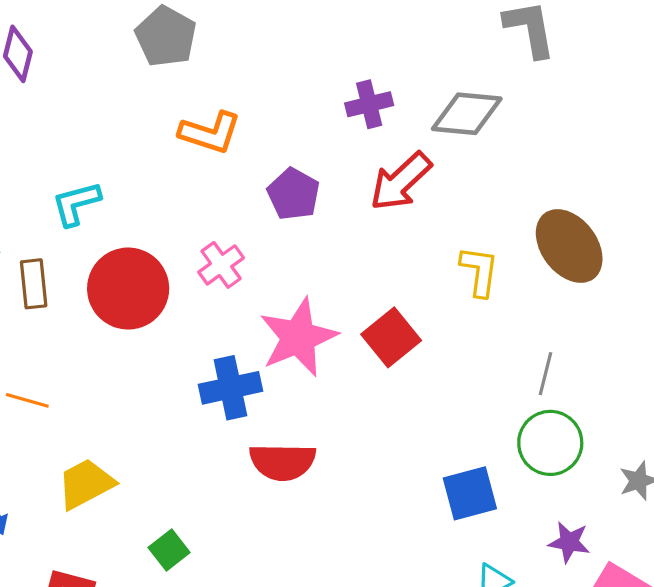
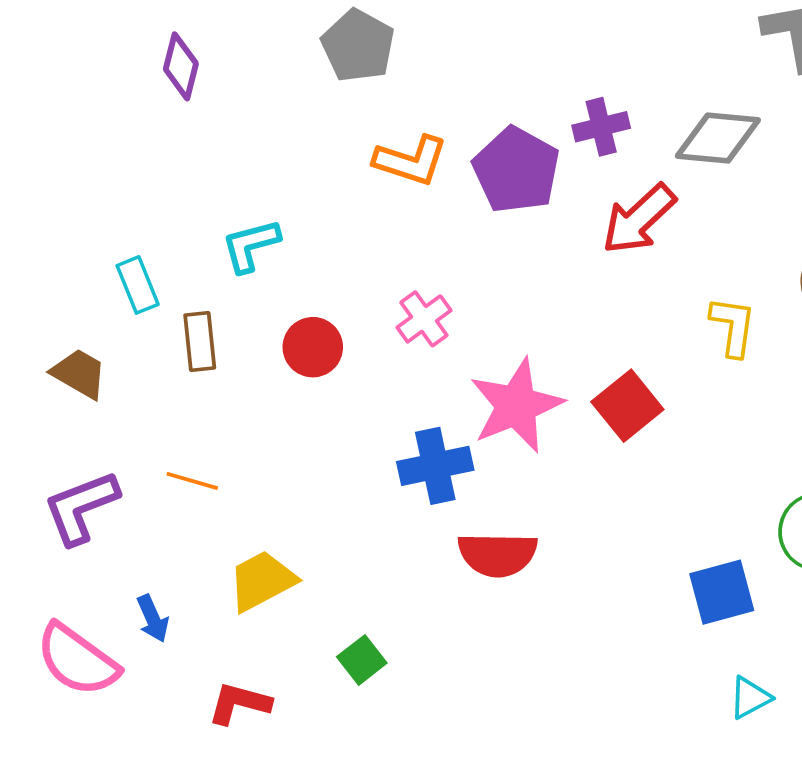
purple pentagon: (294, 194) -> (516, 170), moved, size x1.4
red circle: (128, 289) -> (313, 347), size x0.6

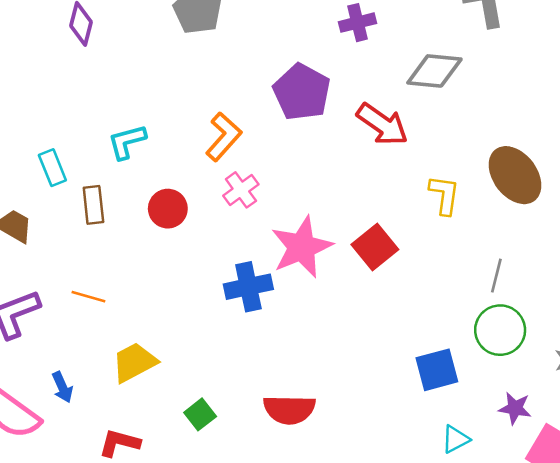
purple cross: (601, 127) -> (358, 23), moved
orange L-shape: (411, 161) -> (224, 137), moved, turned -66
red arrow: (639, 219) -> (382, 124), turned -102
red semicircle: (497, 554) -> (289, 409), moved

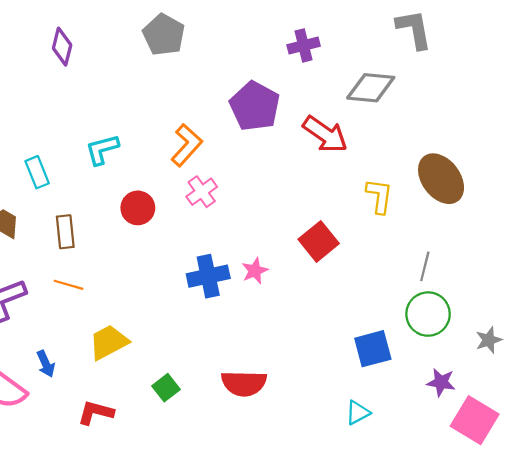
brown rectangle: (93, 205) -> (65, 232), moved
pink star: (302, 247) -> (255, 271), moved, size x0.5
cyan triangle: (455, 439) -> (358, 413), moved

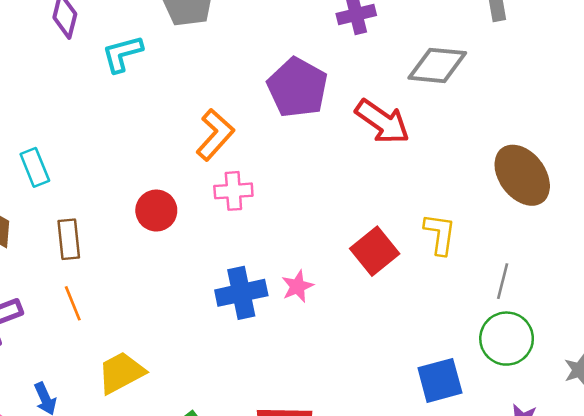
cyan L-shape: (102, 149) -> (122, 54), moved
pink cross: (202, 192) -> (233, 191), turned 32
yellow L-shape: (379, 196) -> (440, 234), moved
orange line: (69, 285) -> (73, 303), turned 52

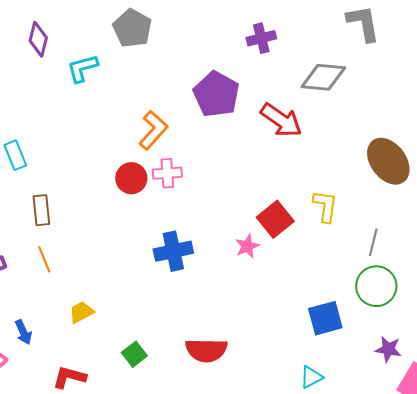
red circle: (156, 211) -> (131, 178), moved
pink star: (297, 286) -> (247, 246), moved
yellow trapezoid: (121, 373) -> (81, 312), size x0.7

